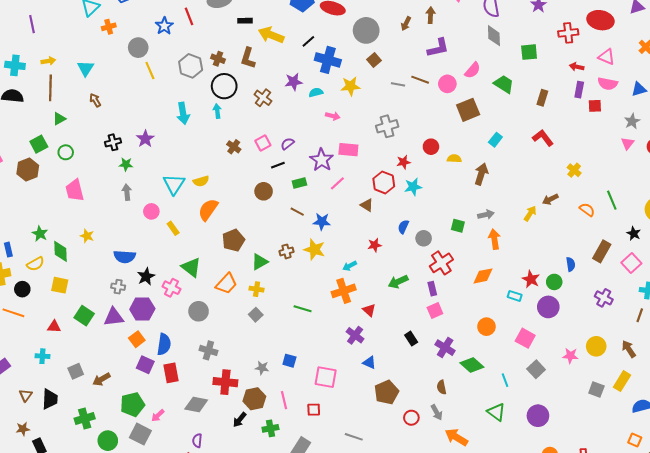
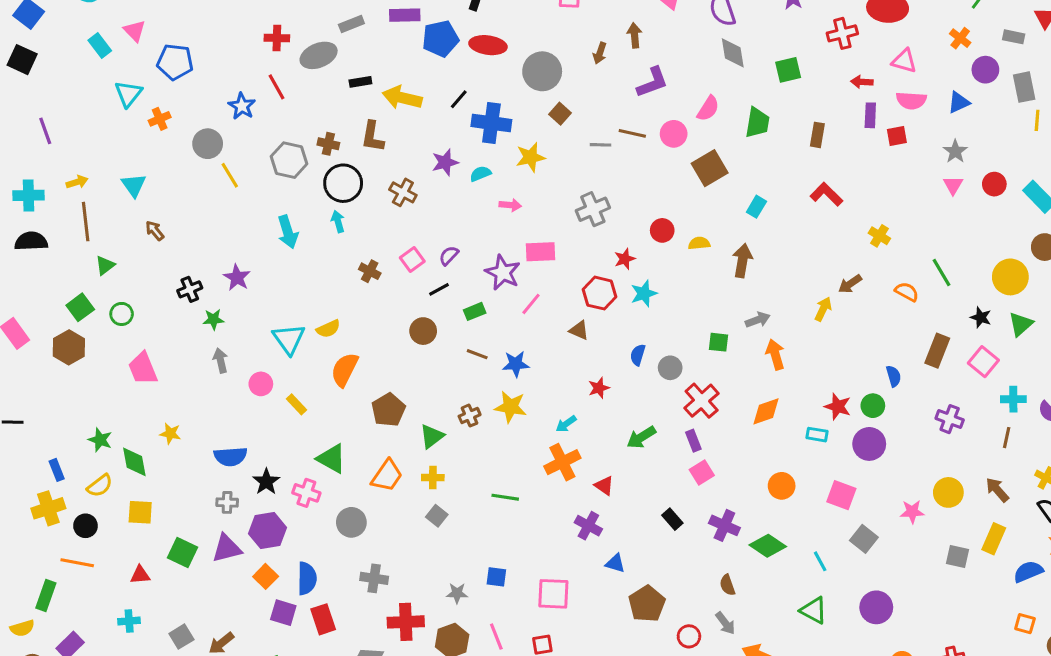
green trapezoid: (504, 84) -> (757, 123), turned 75

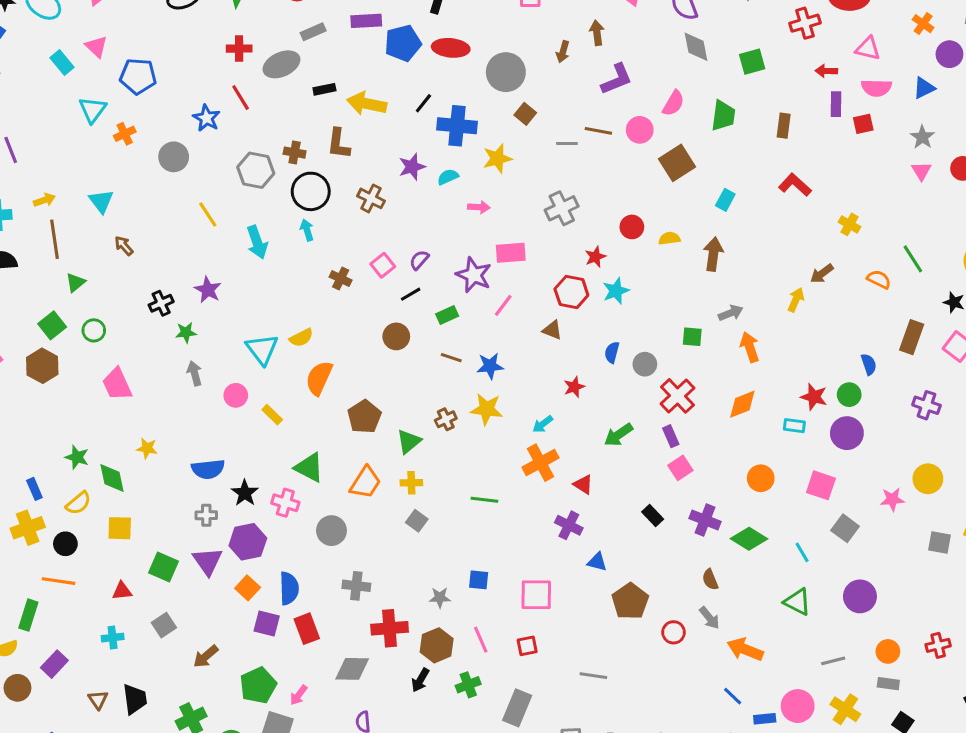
yellow line: (230, 175) -> (208, 215), moved
purple triangle: (227, 548) -> (208, 561), turned -48
gray square: (181, 637) -> (164, 625), moved

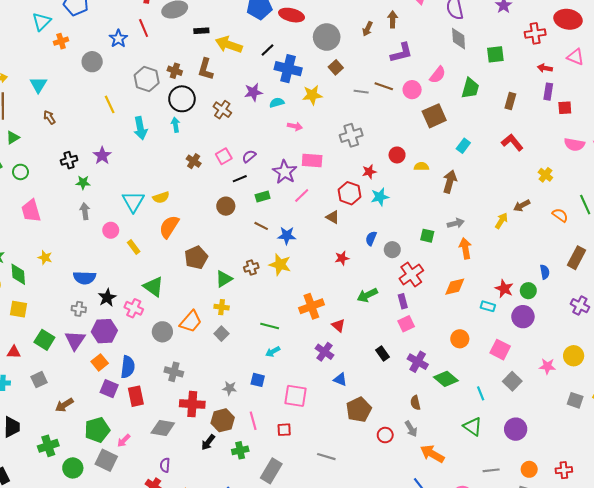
pink semicircle: (876, 88) -> (574, 144), moved
cyan arrow: (543, 424) -> (273, 352), moved
orange trapezoid: (365, 483) -> (191, 321), moved

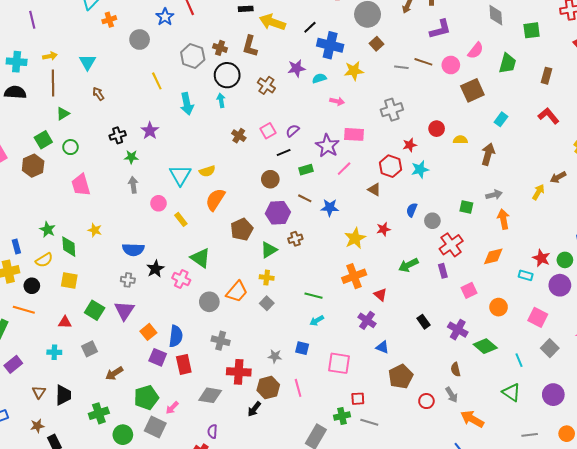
yellow star: (280, 265) -> (355, 238), moved, turned 30
pink square: (406, 324) -> (469, 290), moved
purple hexagon: (104, 331) -> (278, 213), moved
red square: (284, 430) -> (358, 399), moved
green cross: (240, 450) -> (342, 416), moved

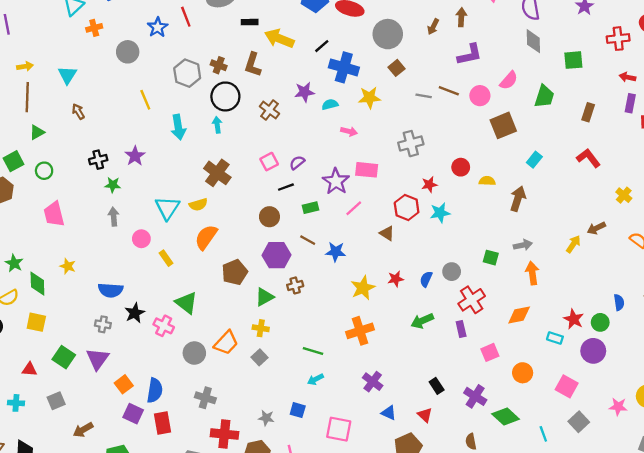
brown cross: (239, 136) -> (217, 173), moved, size x1.6
blue semicircle: (412, 210) -> (426, 279), moved
red triangle: (380, 295) -> (425, 415), moved

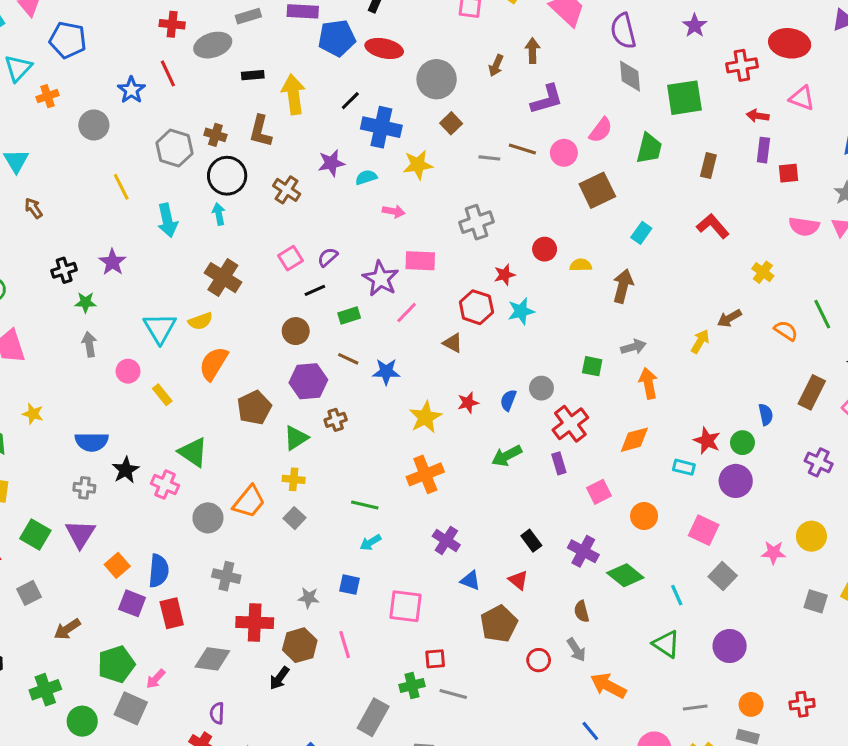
yellow arrow: (279, 39) -> (293, 94), turned 64
green square: (573, 60) -> (684, 98), size x1.4

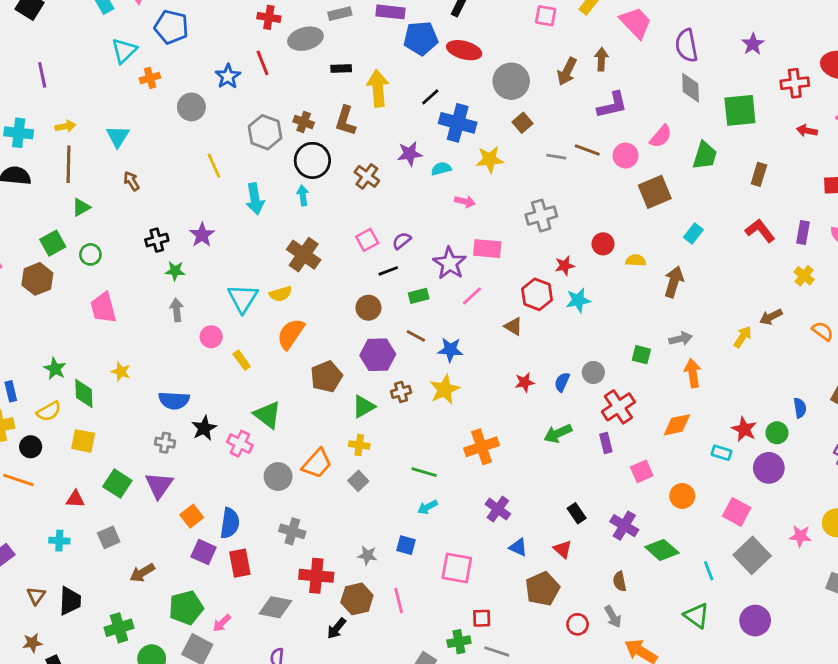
brown arrow: (496, 66) -> (567, 71), size x1.4
purple rectangle: (763, 150) -> (803, 232), moved
yellow star: (425, 417) -> (445, 389), moved
gray square: (723, 576) -> (752, 555), size x1.4

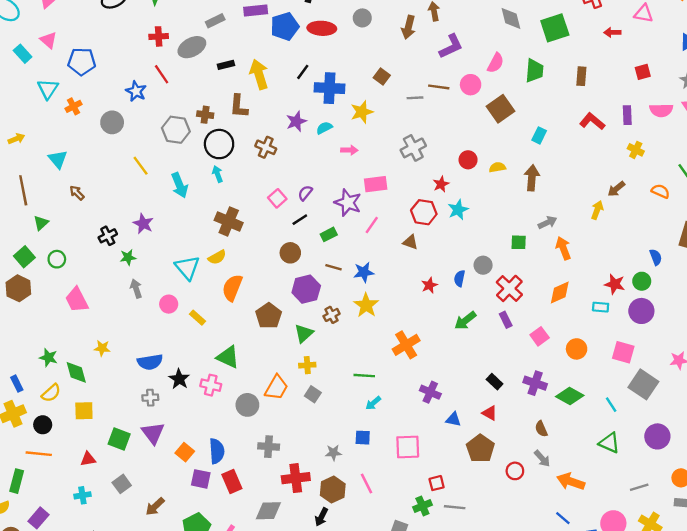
gray circle: (511, 81) -> (362, 18), moved, size x0.6
yellow arrow: (65, 126) -> (16, 139), moved

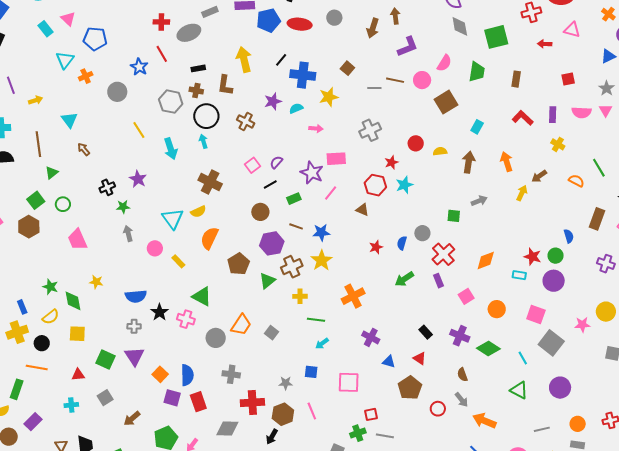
black rectangle: (226, 65) -> (198, 68), moved
orange arrow: (563, 248) -> (507, 162), moved
brown cross: (332, 315) -> (292, 267), size x1.5
yellow cross: (307, 365) -> (300, 296), moved

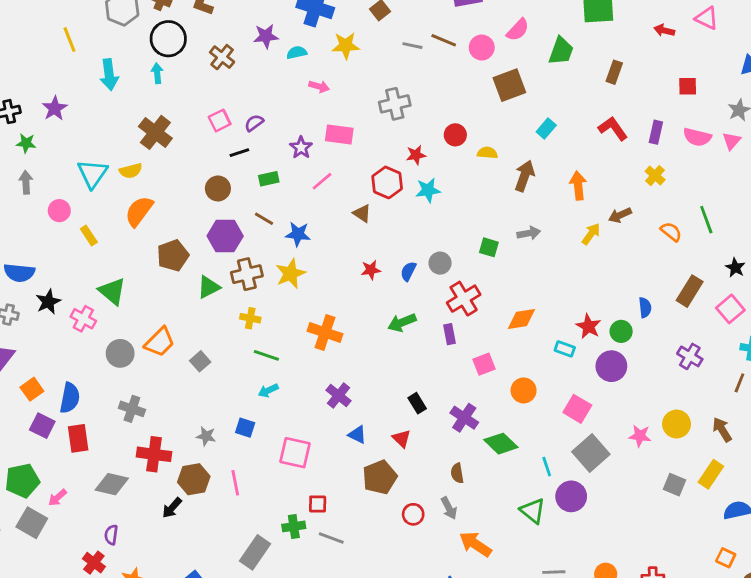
purple star: (312, 173) -> (301, 148), size x0.7
orange cross: (353, 296) -> (325, 333), turned 35
purple circle: (560, 388) -> (571, 496), moved

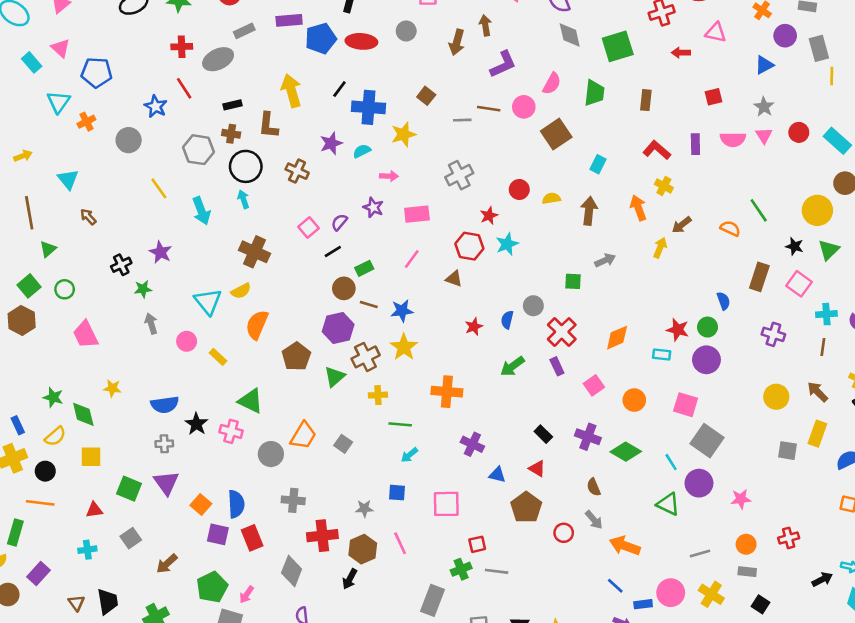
purple star: (301, 148) -> (373, 207), moved
yellow cross: (655, 176) -> (664, 186), moved
brown circle: (218, 188) -> (344, 288), moved
pink star: (640, 436) -> (741, 499), moved
gray diamond: (112, 484) -> (292, 571), turned -68

